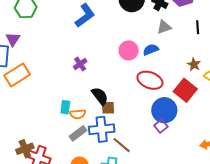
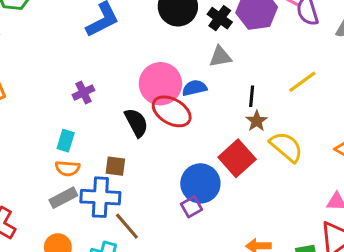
black line: (198, 27) -> (252, 96), moved
pink circle: (129, 50) -> (160, 84), size x1.4
red ellipse: (150, 80) -> (172, 111), moved
black semicircle: (100, 96) -> (136, 123), moved
cyan rectangle: (65, 107) -> (66, 141), moved

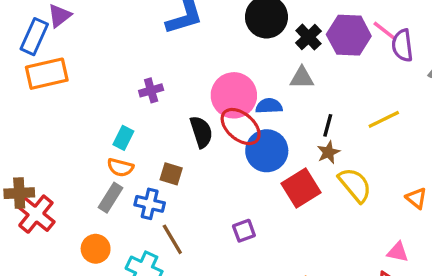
blue circle: (200, 183) -> (267, 151), moved
blue cross: (100, 197) -> (150, 204), size x0.7
gray rectangle: (63, 198) -> (110, 198), turned -40

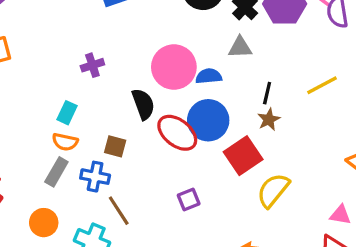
red ellipse: (241, 127) -> (177, 133), moved
yellow semicircle: (355, 185) -> (273, 190), moved, turned -99

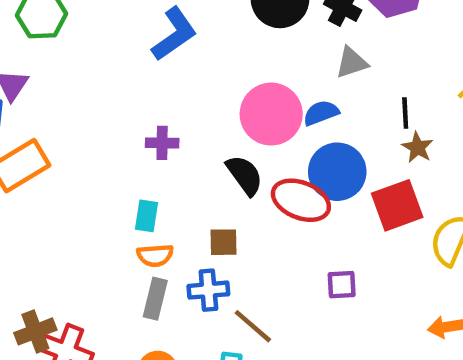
purple cross: (92, 65) -> (162, 143), turned 35
red square: (243, 156) -> (397, 205), turned 30
purple square: (189, 200) -> (342, 285), turned 35

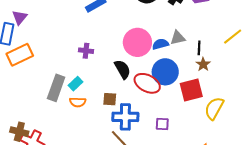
gray triangle: (352, 63) -> (178, 38), moved
cyan rectangle: (147, 216) -> (76, 84), turned 32
blue cross: (208, 290) -> (125, 117), moved, size x1.4
gray rectangle: (155, 299) -> (56, 88), moved, size x1.4
brown cross: (35, 331) -> (19, 132), turned 30

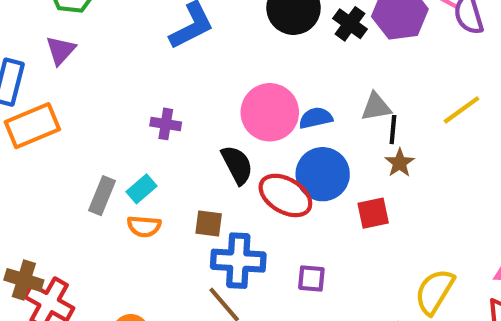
purple triangle: (20, 17) -> (61, 50), moved
gray triangle: (178, 38) -> (376, 107), moved
gray rectangle: (56, 88) -> (102, 196), size x0.7
red square: (191, 90) -> (373, 213), size x0.7
yellow semicircle: (214, 108) -> (435, 292), moved

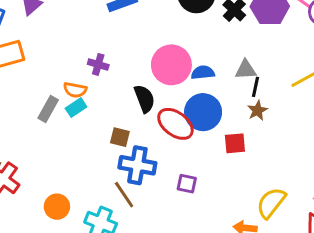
orange semicircle: (144, 226) -> (75, 90), moved

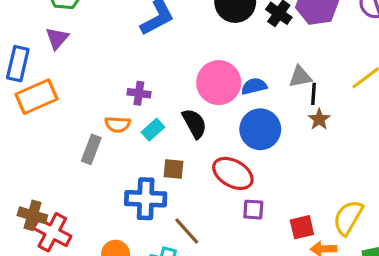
cyan rectangle: (76, 108) -> (153, 130), moved
red ellipse: (175, 124) -> (233, 173), moved
red square: (235, 143) -> (302, 227), moved
blue cross: (137, 165) -> (146, 199), moved

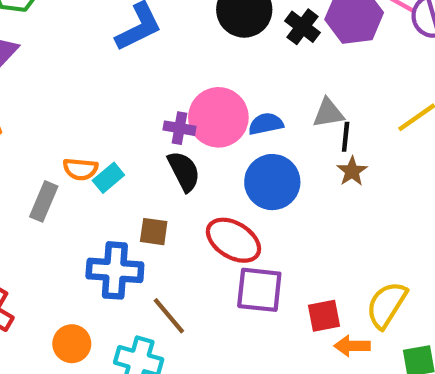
purple cross: (139, 93) -> (180, 128), moved
cyan rectangle: (153, 130) -> (108, 178), moved
purple square: (253, 210) -> (259, 290), size x1.6

